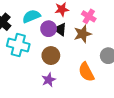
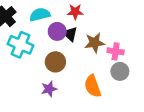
pink cross: (89, 16) -> (116, 51), moved, turned -32

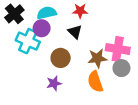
purple circle: (57, 31) -> (42, 28), moved
brown star: (95, 43) -> (97, 58), moved
pink cross: (116, 51) -> (118, 49), size x1.5

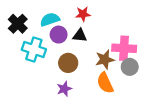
purple circle: (42, 28) -> (59, 35), moved
black triangle: (75, 32) -> (80, 35), turned -32

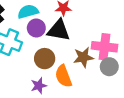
black triangle: (80, 35) -> (59, 30), size x1.5
orange semicircle: (105, 83) -> (63, 76), moved

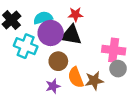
purple circle: (36, 28) -> (51, 33), size x1.5
brown star: (83, 57) -> (94, 81), moved

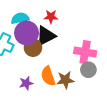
black triangle: (71, 35) -> (46, 36), turned -40
brown circle: (58, 61) -> (33, 48), moved

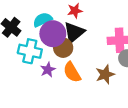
orange semicircle: (48, 76) -> (72, 72), moved
purple star: (26, 83) -> (48, 70), moved

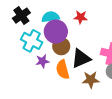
black triangle: (74, 32) -> (81, 58), moved

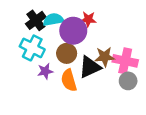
black cross: (21, 16) -> (36, 20), moved
purple circle: (56, 32) -> (73, 31), moved
brown star: (91, 80) -> (105, 57), moved

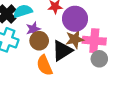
purple circle: (73, 31) -> (75, 19), moved
purple star: (45, 71) -> (33, 29), moved

